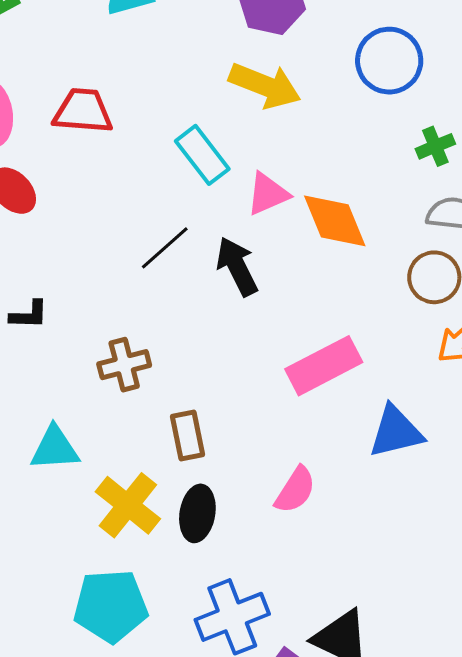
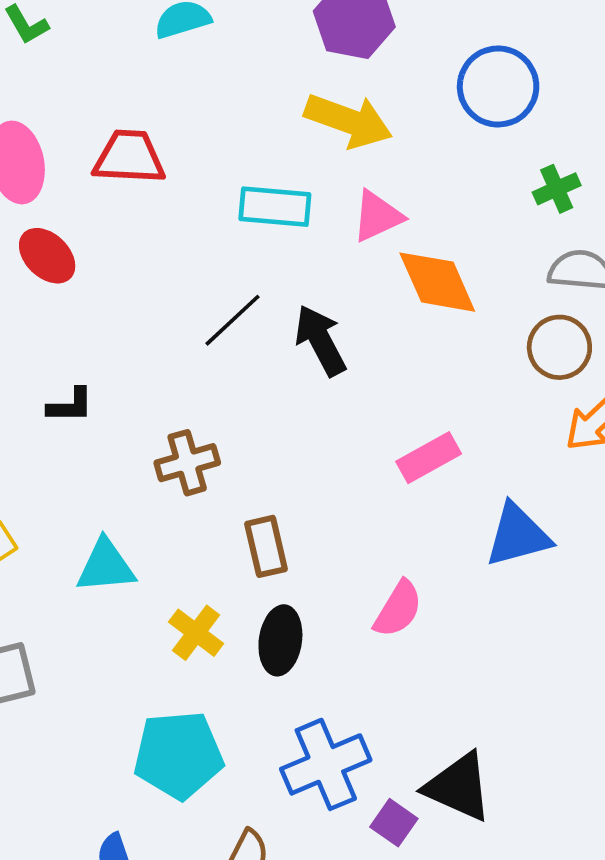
cyan rectangle: (202, 155) -> (275, 207), turned -46
pink triangle: (268, 194) -> (377, 216), moved
pink rectangle: (324, 366) -> (429, 458), size x0.7
yellow cross: (128, 505) -> (196, 633), size x0.7

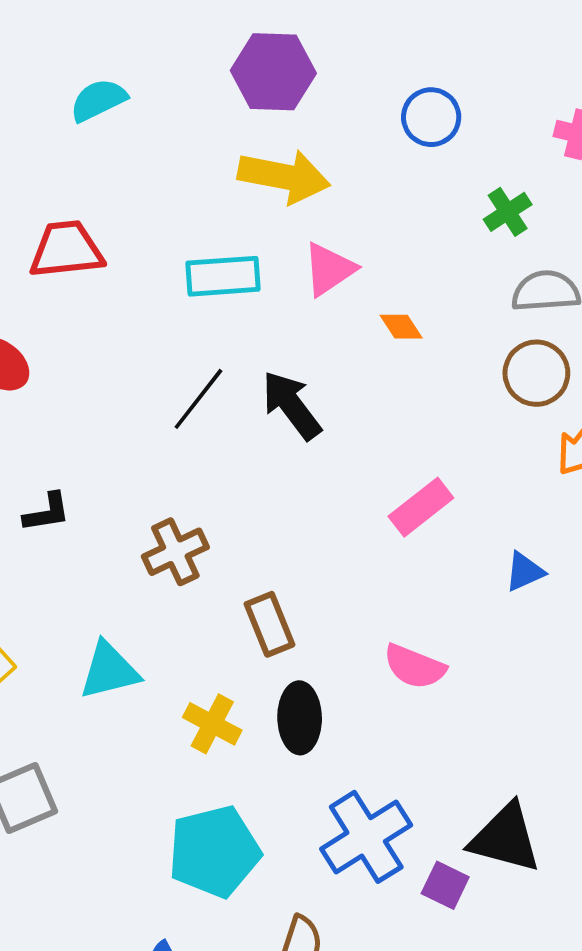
blue circle: (498, 86) -> (431, 117), size x0.7
orange diamond: (437, 282) -> (401, 327), size x0.5
blue triangle: (518, 535) -> (525, 572), size x0.6
pink semicircle: (398, 609) -> (415, 667), turned 90

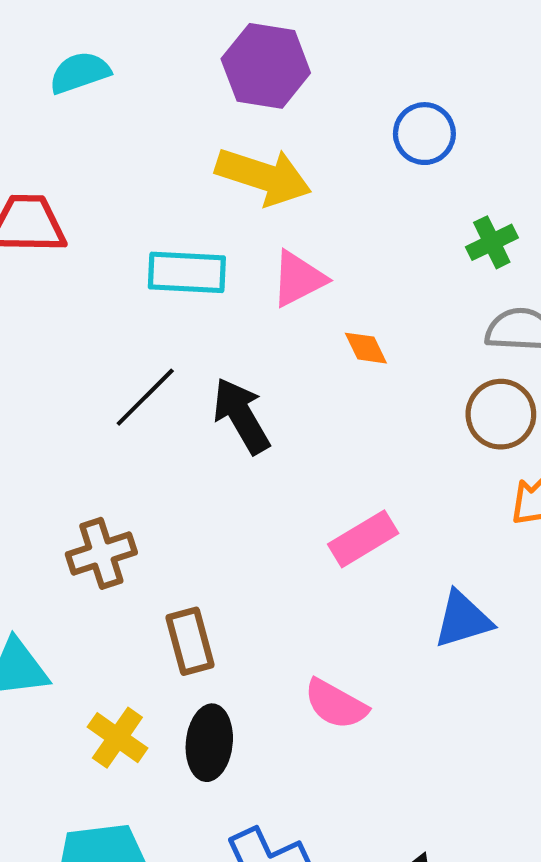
blue triangle: (525, 572) -> (463, 620), size x1.4

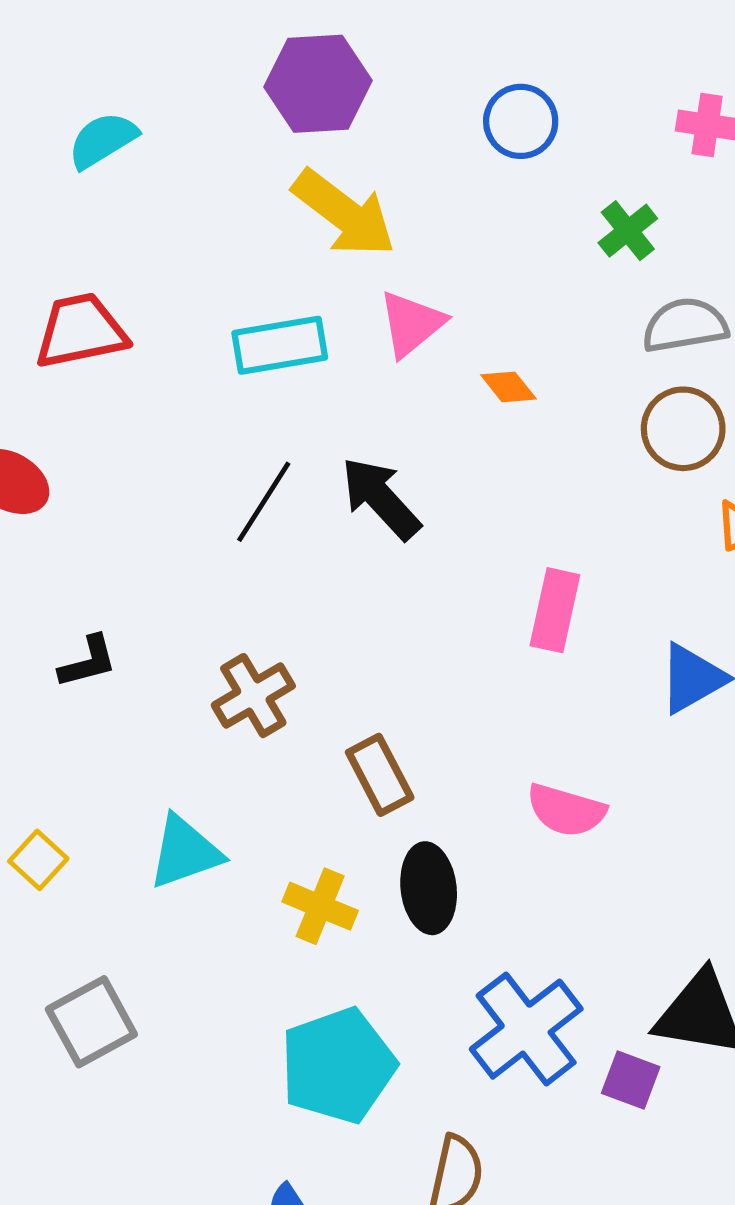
yellow arrow: (263, 176) -> (344, 213), turned 32
pink rectangle: (363, 539) -> (555, 610), turned -34

